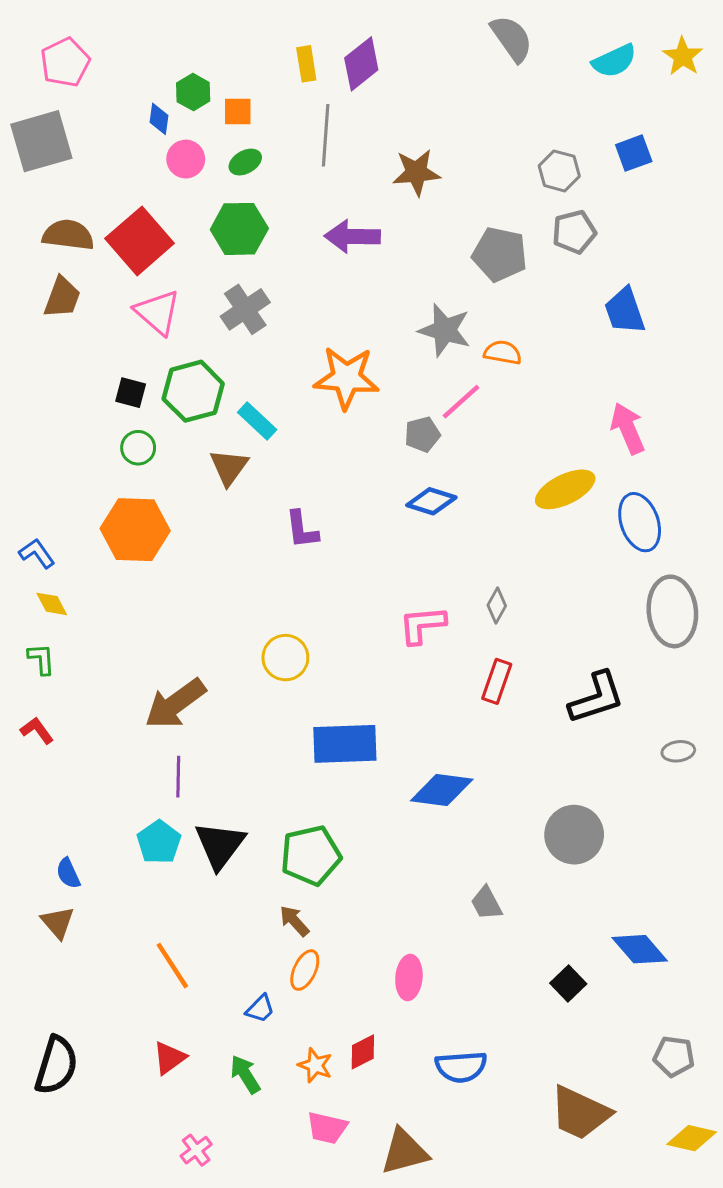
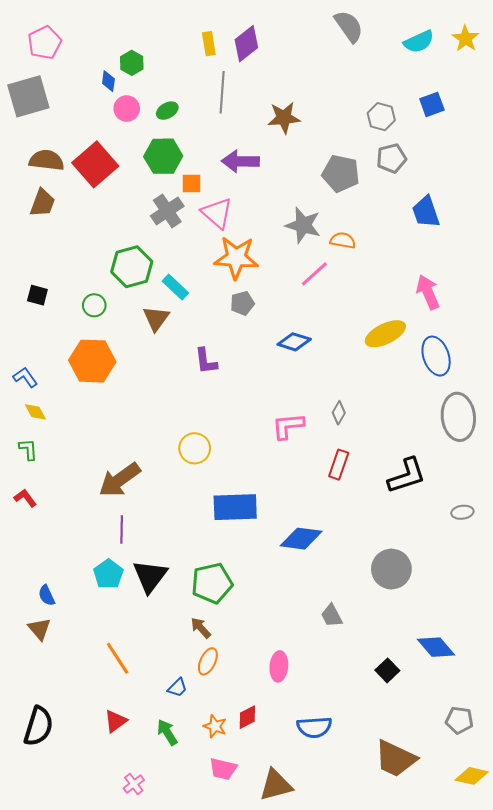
orange square: (238, 111) -> (192, 184), moved
pink triangle: (157, 312) -> (217, 213), moved
black square: (131, 393) -> (37, 295), moved
gray pentagon: (422, 434) -> (242, 303), moved

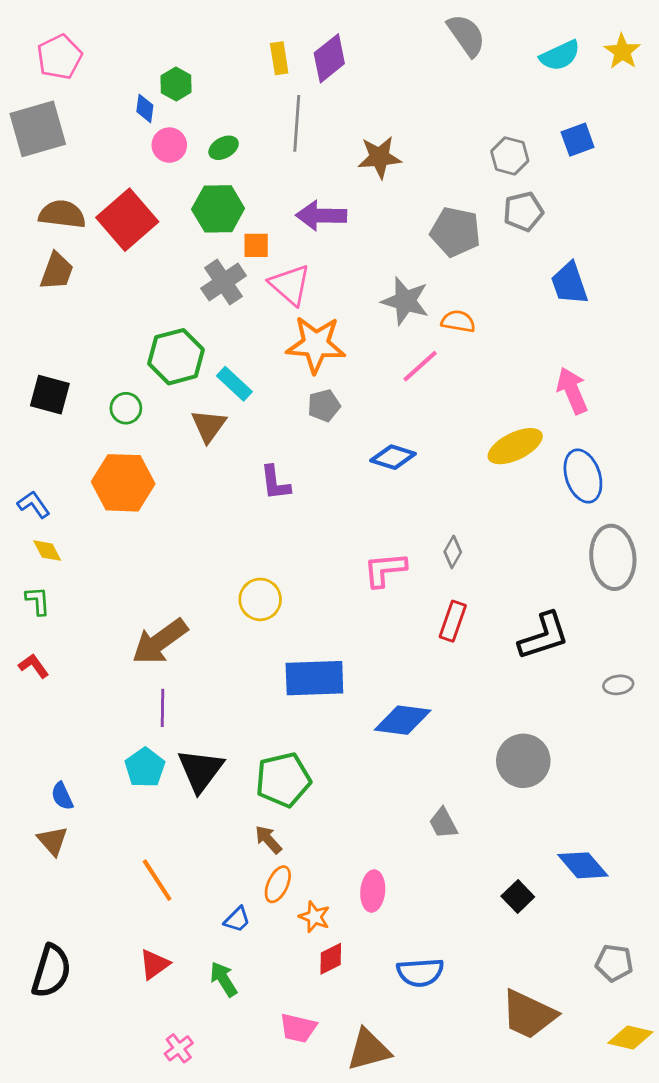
black square: (37, 295) -> (50, 395), size x1.4
orange star: (215, 726) -> (314, 917), moved

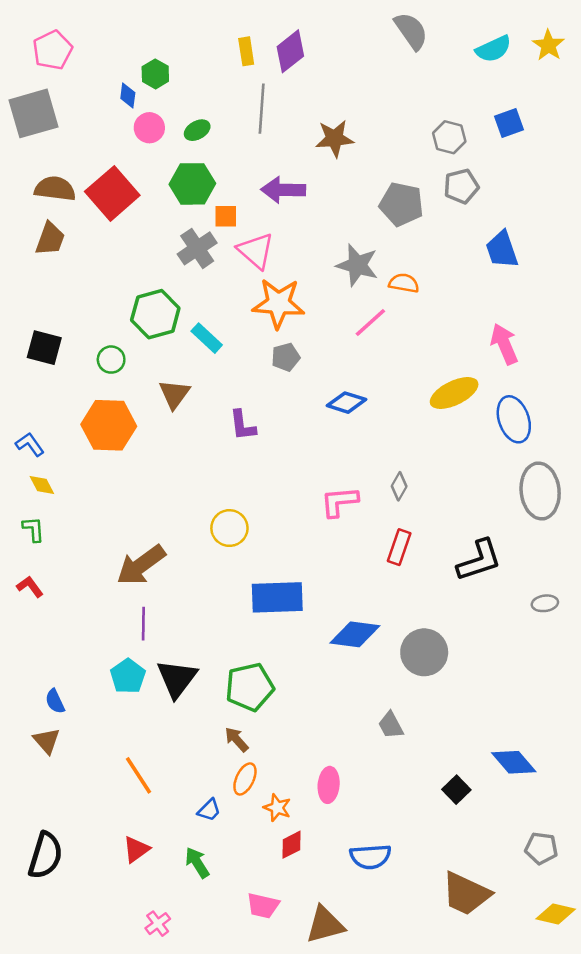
brown triangle: (209, 426) -> (174, 394), moved
gray circle: (523, 761) -> (424, 652), moved

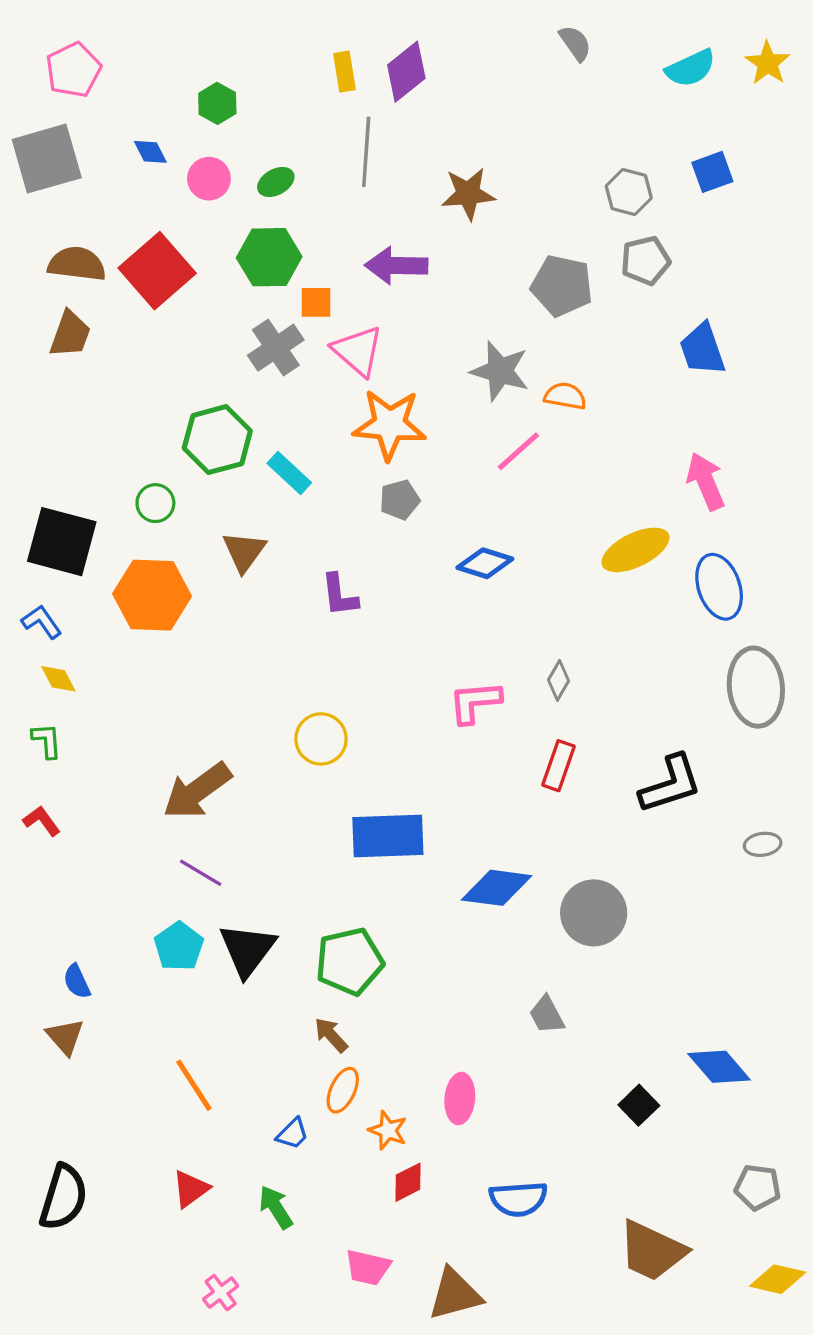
gray semicircle: (411, 31) -> (575, 43), size x0.7
blue diamond: (128, 95) -> (150, 152), moved, turned -35
black square: (44, 348) -> (62, 542), moved, size x1.4
purple line: (143, 624) -> (201, 873), turned -60

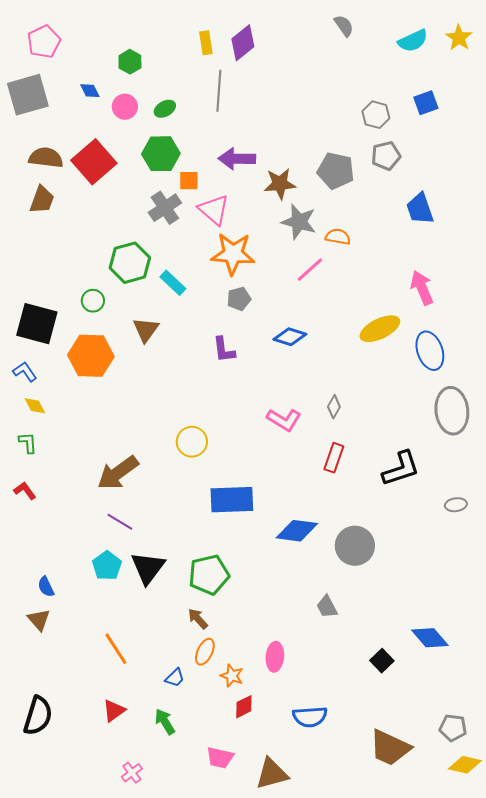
brown star: (468, 194) -> (280, 184), moved
purple L-shape: (339, 595) -> (224, 350), moved
pink L-shape: (475, 702) -> (284, 420), turned -144
gray pentagon: (758, 1187) -> (453, 728), moved

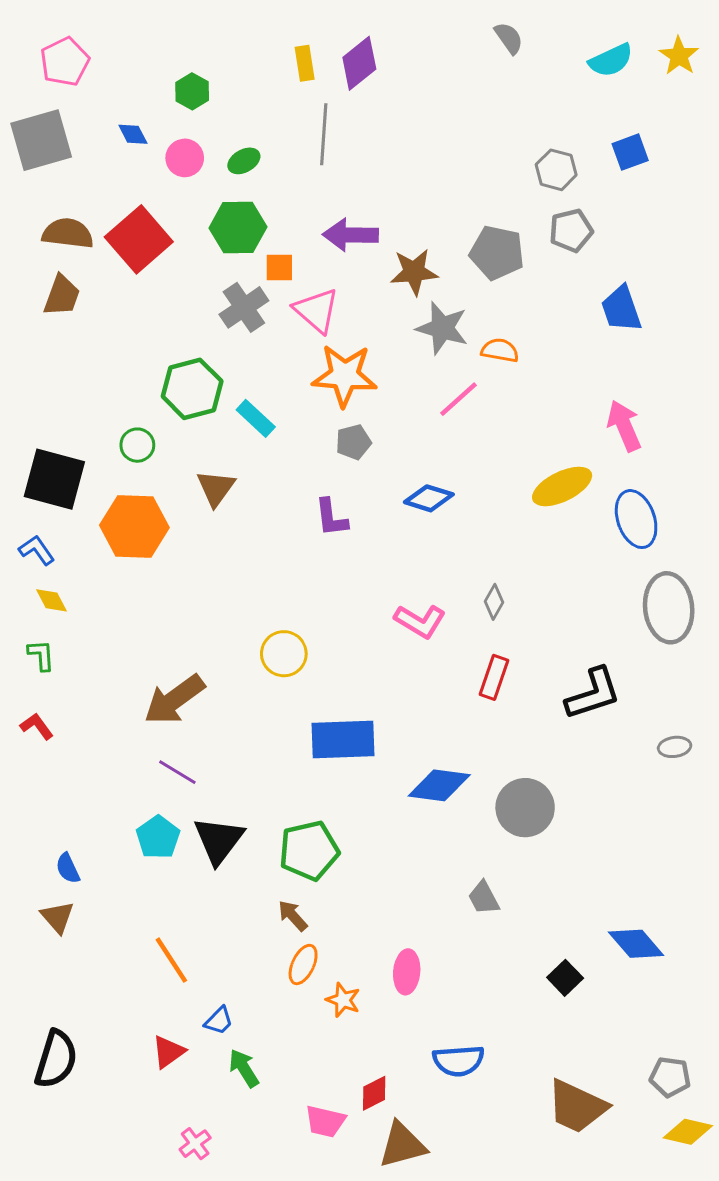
blue trapezoid: (175, 678) -> (219, 1021), moved
red diamond: (244, 707) -> (374, 1093), moved

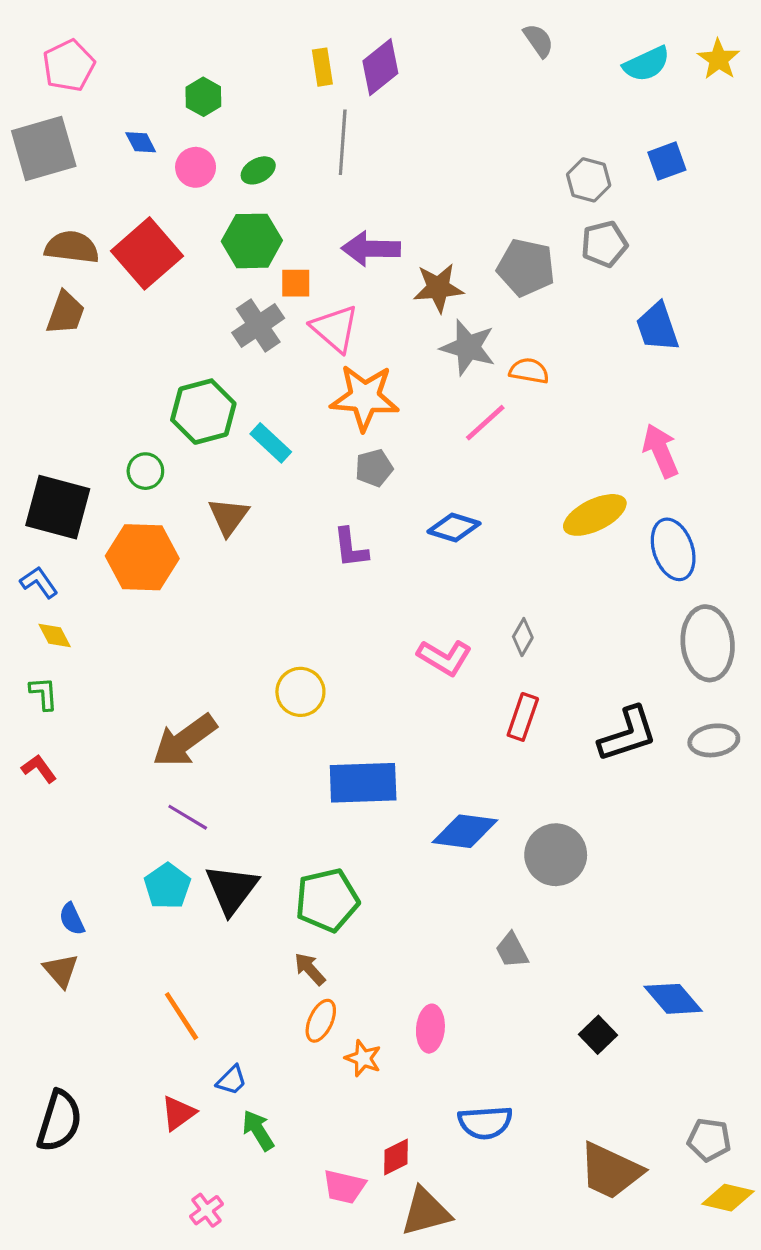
gray ellipse: (675, 747) -> (714, 740), moved, size x1.4

